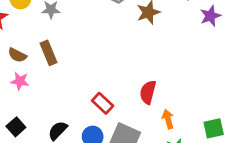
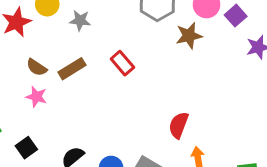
brown rectangle: (48, 53) -> (72, 69), turned 75
red rectangle: (103, 103) -> (122, 63), moved

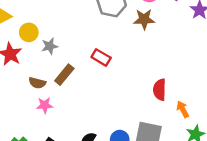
gray star: (80, 20) -> (50, 46), moved
brown star: (189, 36) -> (144, 19), turned 30

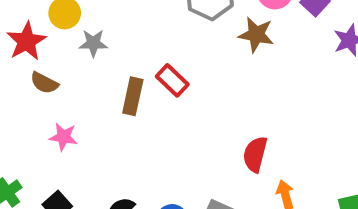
brown rectangle: (64, 75) -> (133, 96), moved, turned -40
brown semicircle: (37, 83) -> (44, 83), moved

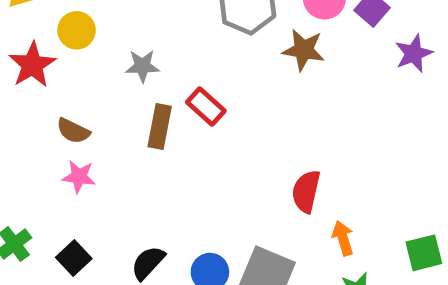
gray star: (93, 43) -> (142, 66), moved
brown semicircle: (44, 83) -> (73, 131), moved

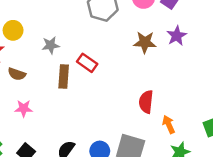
brown star: (304, 50) -> (145, 42), moved
purple star: (414, 54) -> (177, 36), moved
brown semicircle: (73, 131) -> (17, 74), moved

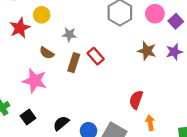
brown semicircle: (17, 74) -> (47, 53), moved
pink star: (24, 108) -> (35, 81), size x1.6

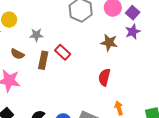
purple star: (174, 52) -> (133, 32), moved
red semicircle: (136, 100) -> (104, 77), moved

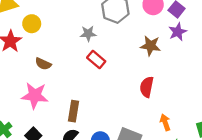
gray star: (36, 35) -> (88, 34), moved
brown rectangle: (43, 60) -> (73, 111), moved

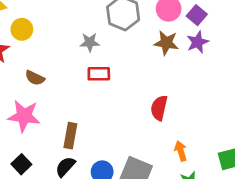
brown star: (150, 46) -> (166, 43), moved
red rectangle: (96, 59) -> (99, 74), turned -42

